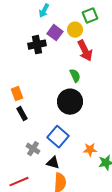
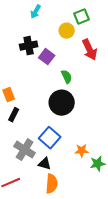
purple square: (55, 33) -> (47, 57), moved
red arrow: (85, 51) -> (90, 50), moved
black rectangle: (22, 114) -> (14, 115), turned 56
gray cross: (33, 149) -> (25, 150), size x1.5

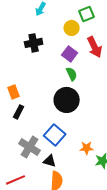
purple square: (47, 57) -> (70, 54), moved

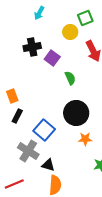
purple square: (70, 54) -> (52, 58), moved
black circle: (67, 100) -> (76, 113), moved
blue square: (55, 135) -> (44, 130), moved
orange star: (87, 148) -> (85, 139), moved

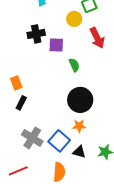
purple square: (52, 58) -> (56, 45), turned -35
blue square: (44, 130) -> (59, 141), moved
orange star: (85, 139) -> (79, 126), moved
black triangle: (48, 165) -> (79, 152), moved

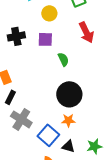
yellow circle: (74, 19) -> (49, 13), moved
black cross: (36, 34) -> (16, 36), moved
gray cross: (32, 138) -> (21, 119), moved

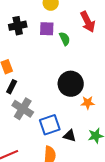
green semicircle: (63, 59) -> (65, 39), moved
orange star: (68, 120) -> (88, 103), moved
blue square: (48, 135) -> (50, 125), turned 30

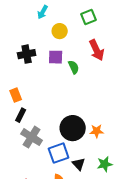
black circle: (71, 84) -> (73, 128), moved
black triangle: (70, 136) -> (79, 164), turned 32

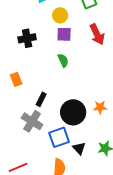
purple square: (56, 57) -> (64, 34), moved
green semicircle: (74, 67) -> (63, 60), moved
black rectangle: (21, 115) -> (41, 99), moved
orange star: (97, 131) -> (100, 107), moved

